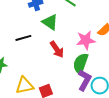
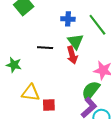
red arrow: (57, 49) -> (72, 55), moved

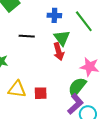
black line: (45, 48) -> (27, 36), moved
red square: (49, 105) -> (41, 93), moved

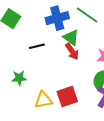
blue cross: (54, 15) -> (57, 18), size x1.6
red square: (41, 93) -> (67, 97), size x1.5

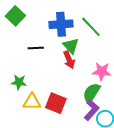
green star: (19, 78) -> (19, 82), moved
red square: (67, 97) -> (56, 103), turned 30

